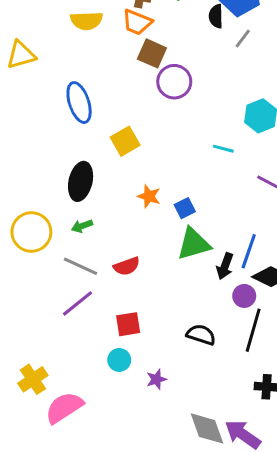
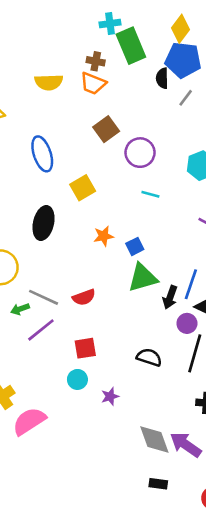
brown square: (152, 53) -> (106, 129), moved, turned 30
purple circle: (174, 82) -> (140, 153), moved
cyan line: (223, 149) -> (150, 194), moved
orange star: (149, 196) -> (104, 236), turned -30
green arrow: (82, 226) -> (20, 309), moved

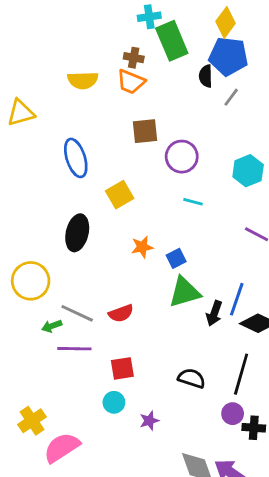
brown square: (106, 129) -> (145, 131), turned 30
purple circle: (187, 323) -> (233, 414), moved
purple line: (41, 330) -> (74, 349), turned 40

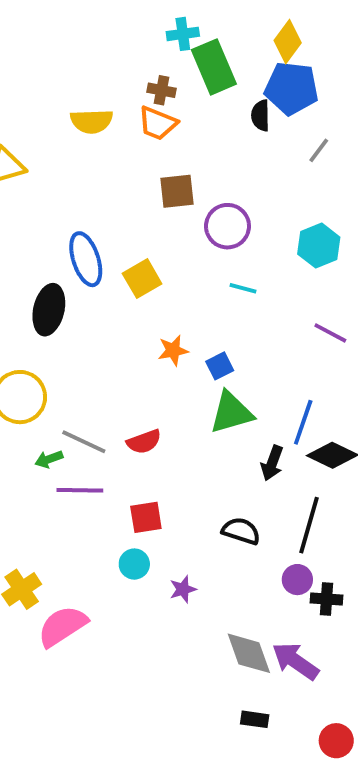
gray line: (231, 97) -> (319, 150), moved
blue ellipse: (76, 158) -> (86, 259), moved
black ellipse: (77, 233) -> (49, 310), moved
black arrow: (214, 313) -> (272, 463), moved

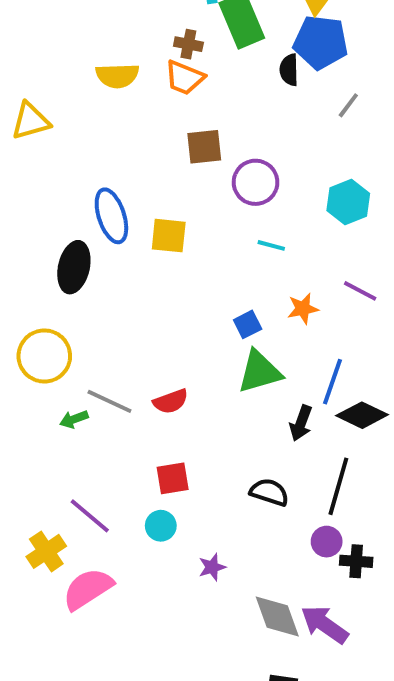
yellow square: (142, 279) -> (169, 236), turned 36
orange star: (173, 350) -> (303, 309), moved
purple line: (80, 490) -> (90, 516), moved, turned 39
purple star: (183, 589) -> (212, 567), moved

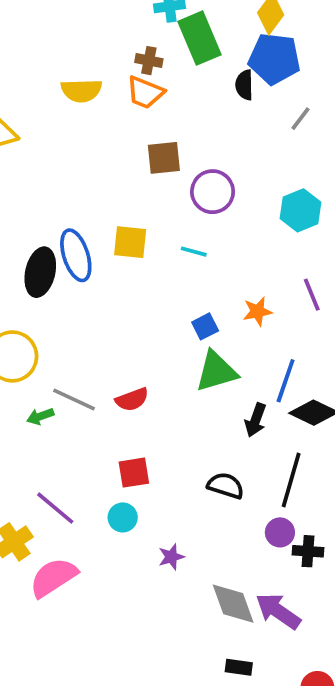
blue ellipse: (111, 216) -> (76, 255), moved
cyan line: (271, 245) -> (194, 252), moved
purple line: (360, 291) -> (312, 295), turned 40

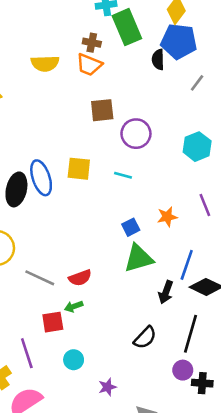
green arrow: (40, 416) -> (74, 306), moved
red square: (134, 473) -> (53, 322), moved
black semicircle: (226, 486) -> (145, 338), turned 115
purple line: (55, 508) -> (27, 353), turned 32

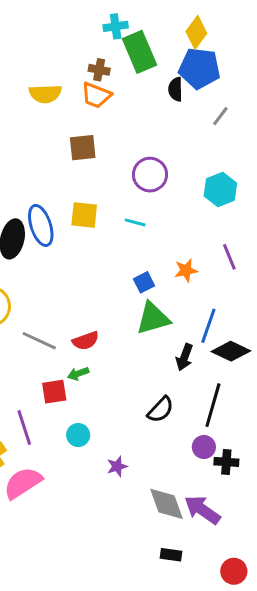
brown square: (102, 110) -> (83, 148), moved

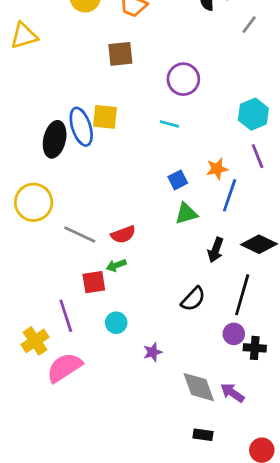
cyan hexagon: (220, 190) -> (253, 114), moved
yellow square: (84, 215) -> (105, 117), moved
green triangle: (153, 318) -> (186, 214), size x0.7
blue line: (208, 326) -> (230, 195), moved
purple arrow: (202, 510) -> (232, 393), size x0.7

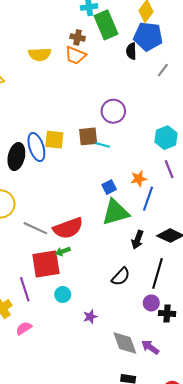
brown square: (120, 54) -> (88, 136), moved
green triangle: (186, 214) -> (115, 212), size x1.6
red semicircle: (123, 235) -> (68, 228), size x1.6
red square: (94, 282) -> (46, 264), size x1.6
pink semicircle: (64, 368) -> (24, 328), size x0.6

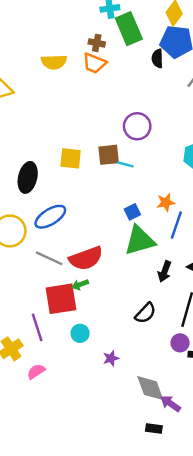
blue ellipse: (36, 147) -> (50, 217), moved, turned 76
purple arrow: (150, 347) -> (170, 404), moved

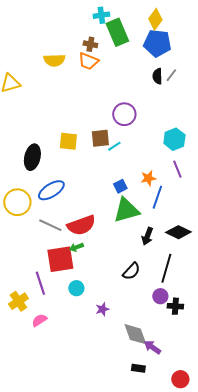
black semicircle: (157, 58) -> (157, 76), moved
cyan line: (125, 164) -> (114, 146), turned -48

